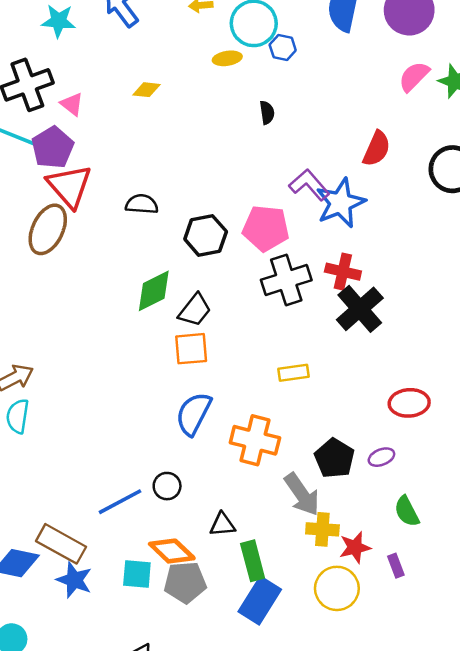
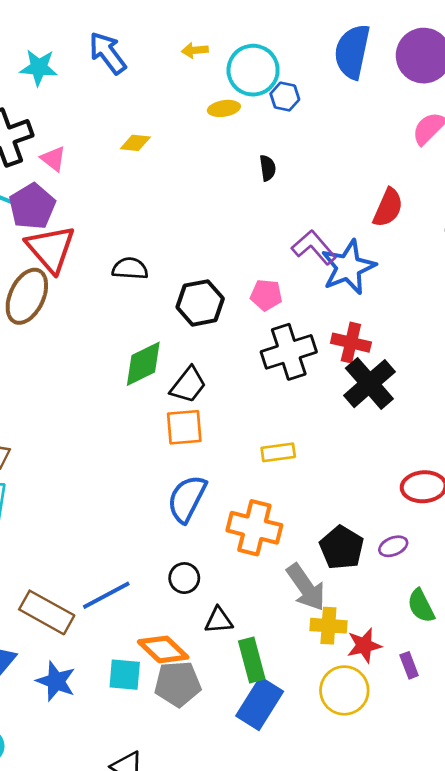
pink pentagon: (266, 228) -> (266, 295), size x0.6
yellow rectangle: (294, 373) -> (278, 452), moved
black circle: (167, 486) -> (184, 578), moved
brown rectangle: (61, 544) -> (47, 612), moved

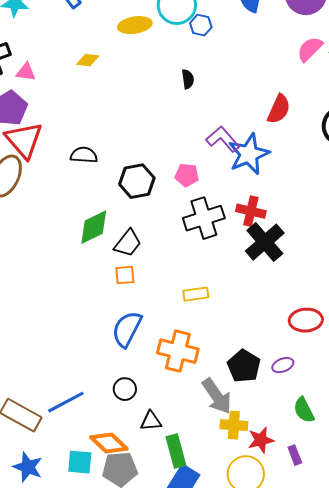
yellow ellipse: (224, 108) -> (135, 25), moved, size x1.4
pink triangle: (53, 159) -> (26, 72), turned -30
orange square: (184, 427) -> (125, 275), size x0.7

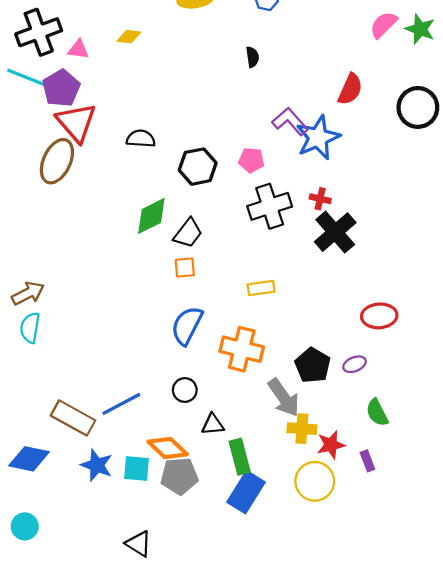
yellow diamond: (88, 60) -> (129, 37), moved
red cross: (251, 211) -> (320, 199), size x0.7
blue star: (28, 467) -> (97, 465), moved

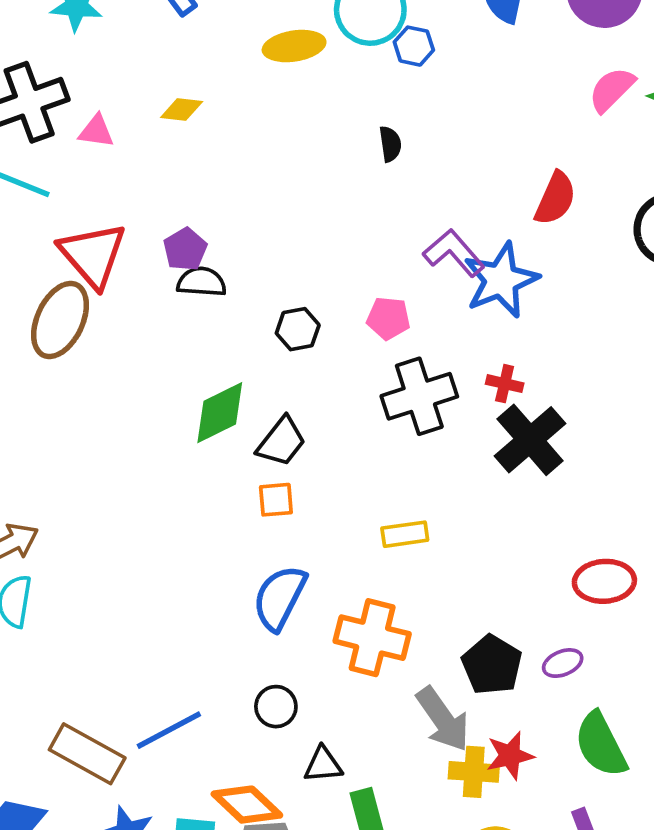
purple pentagon: (61, 88) -> (185, 249), moved, size x0.7
black hexagon: (198, 167) -> (298, 329), size x0.7
green semicircle: (377, 413) -> (601, 745), size x1.4
red star: (331, 445) -> (510, 756), moved

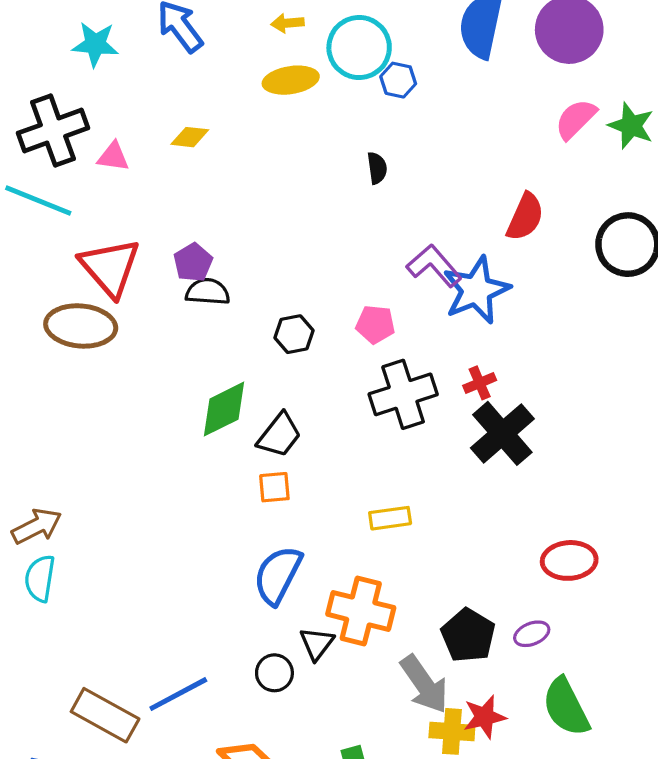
brown ellipse: (60, 320) -> (81, 326), turned 70
red cross: (505, 384) -> (480, 383), turned -36
black triangle: (323, 765) -> (317, 644), moved, turned -48

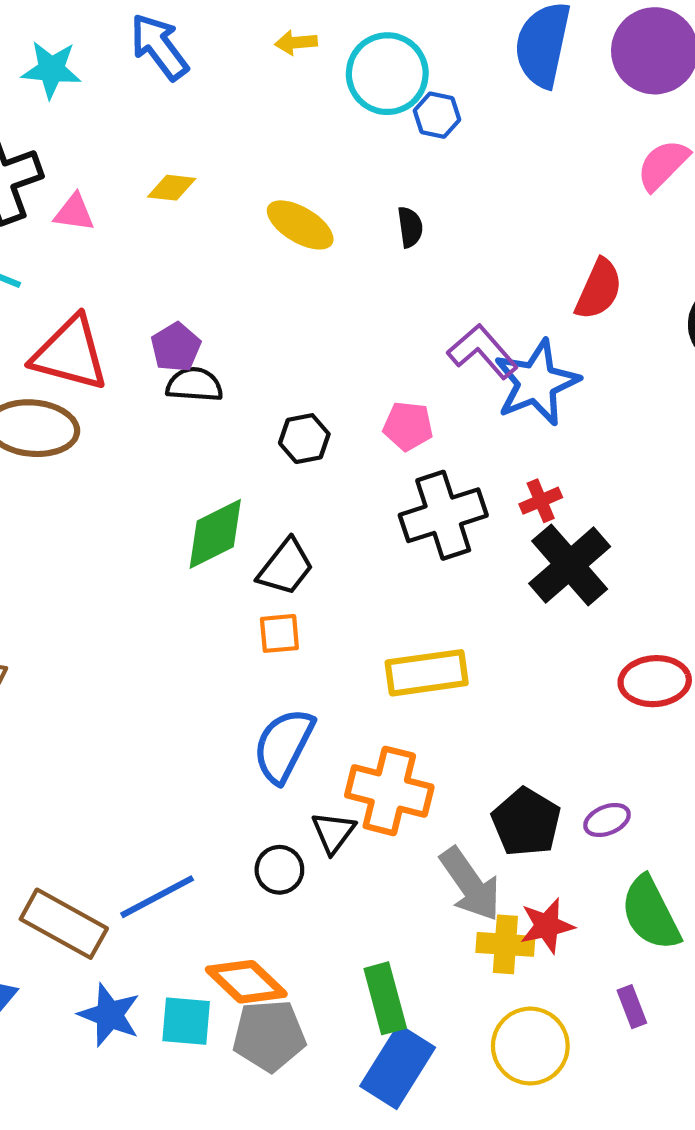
yellow ellipse: (291, 80) -> (300, 225), moved, turned 40
red triangle: (110, 267) -> (70, 354), turned -34
yellow rectangle: (390, 518) -> (427, 673), size x1.5
red ellipse: (569, 560) -> (655, 681), moved

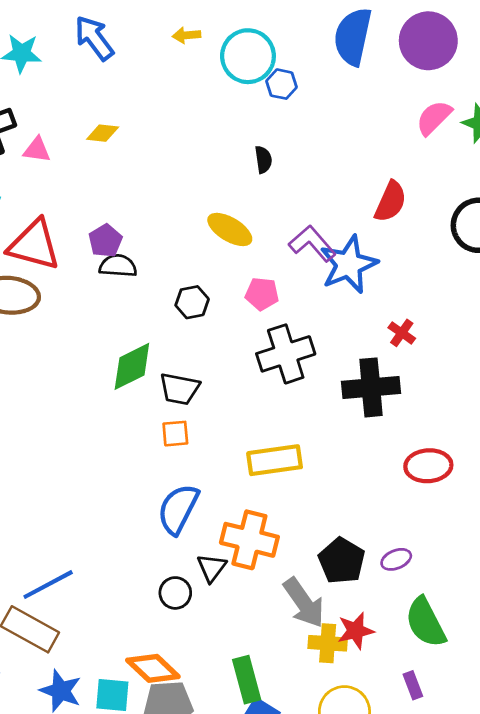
yellow ellipse: (300, 225) -> (230, 229), moved
red cross: (541, 501) -> (402, 333), moved, turned -32
black cross: (570, 565) -> (371, 387), turned 36
black trapezoid: (286, 567) -> (179, 389), turned 63
blue line: (157, 897) -> (48, 585), moved

